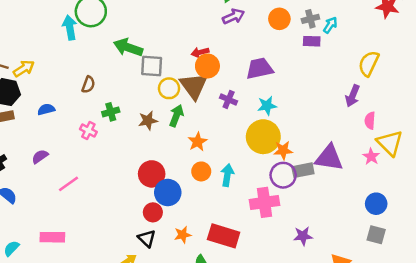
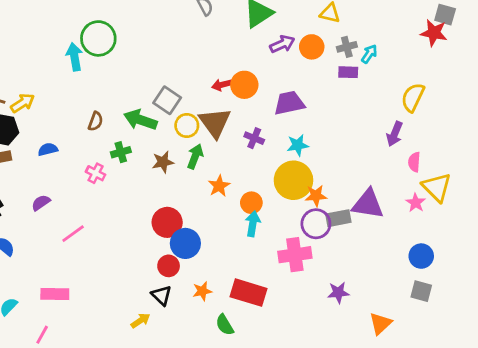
purple arrow: (233, 16) -> (282, 44), moved
green arrow: (128, 47) -> (140, 120), moved
gray square: (152, 66) -> (167, 100), turned 30
orange circle: (207, 66) -> (244, 85), moved
orange circle: (201, 171) -> (251, 203), moved

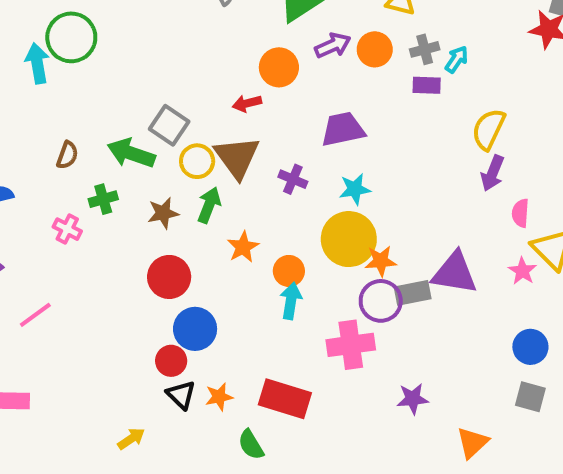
orange circle: (244, 85) -> (279, 67), moved
yellow semicircle: (413, 97) -> (489, 129), moved
red circle: (167, 222) -> (169, 277), moved
black triangle: (162, 295) -> (181, 395), moved

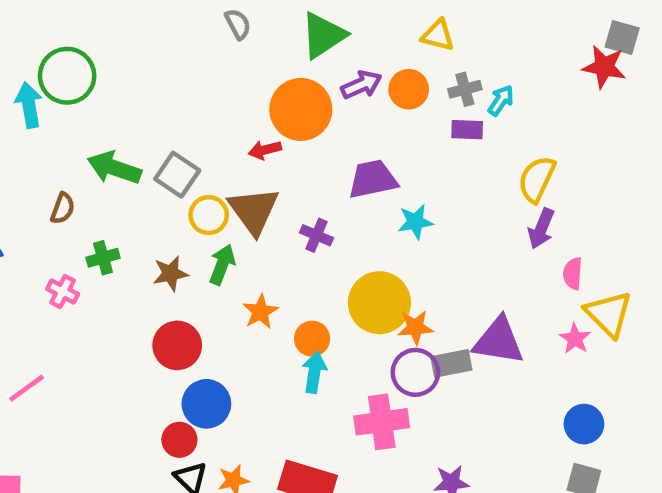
orange circle: (279, 67) -> (301, 109), size x1.4
green arrow: (131, 153) -> (114, 168), moved
cyan star: (355, 189) -> (415, 222), moved

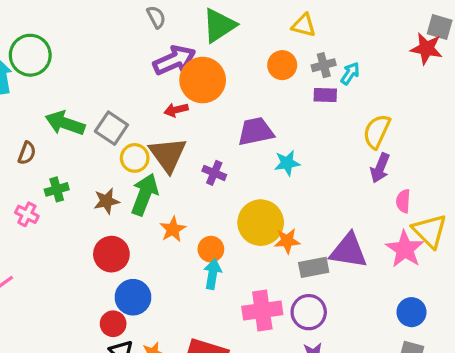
purple arrow: (361, 85) -> (174, 60), moved, size x1.4
green arrow: (222, 265) -> (145, 194), size x1.4
pink star: (575, 339) -> (405, 249), size x1.6
purple circle: (415, 372) -> (309, 312), moved

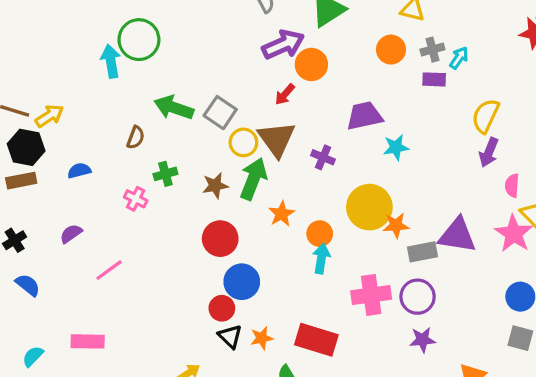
orange circle: (203, 80) -> (311, 64), size x0.7
red arrow: (176, 110) -> (285, 94), turned -35

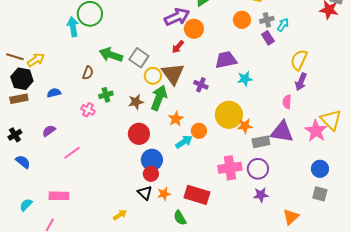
purple rectangle: (434, 79) -> (268, 38), turned 56
pink semicircle: (512, 186) -> (287, 102), moved
cyan arrow: (321, 258) -> (184, 142), moved, turned 48
red circle: (222, 308) -> (151, 174), moved

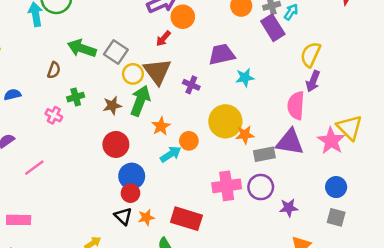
purple rectangle: (268, 38) -> (273, 28), size x1.5
pink semicircle: (287, 102) -> (296, 106), size x1.6
purple star: (261, 195) -> (289, 208), moved

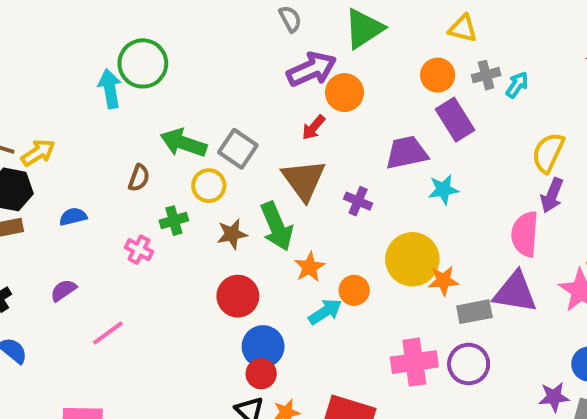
purple rectangle: (273, 28) -> (455, 120), moved
yellow circle: (133, 74) -> (209, 186), moved
green arrow: (140, 101) -> (277, 226), turned 136
purple star: (289, 208) -> (554, 397), moved

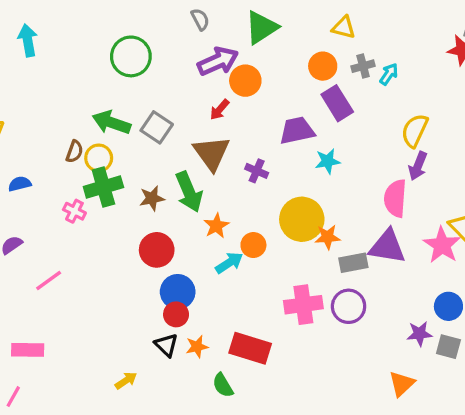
green circle: (143, 63) -> (131, 56), moved
cyan arrow: (110, 89) -> (28, 40), moved
yellow circle: (209, 186) -> (99, 158), moved
green cross: (174, 221) -> (103, 187), size x1.6

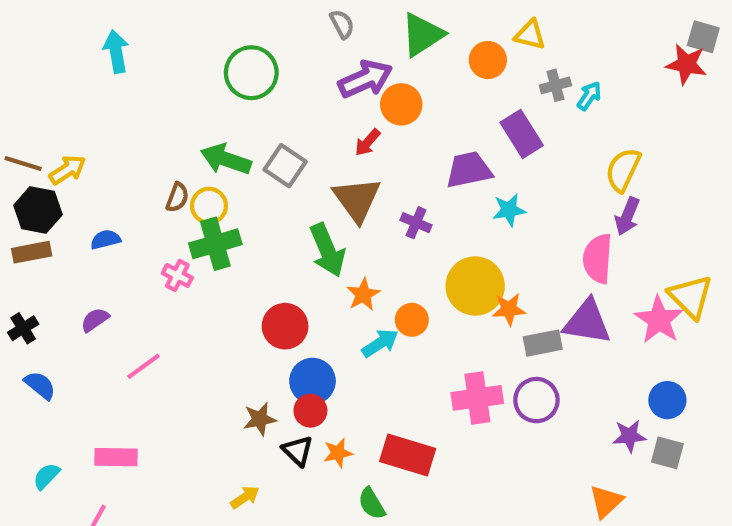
orange circle: (323, 66) -> (488, 60), moved
brown star: (152, 198) -> (260, 419), moved

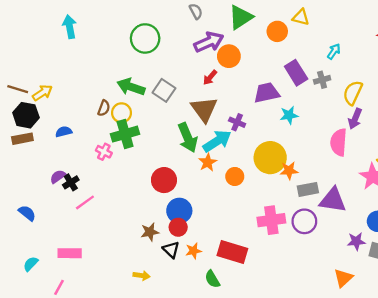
gray cross: (555, 85) -> (322, 80), moved
purple triangle: (587, 322) -> (333, 200), moved
black cross: (23, 328) -> (71, 182), moved
cyan arrow: (380, 343) -> (217, 141), moved, size x1.4
yellow arrow: (245, 497) -> (142, 276), turned 42

